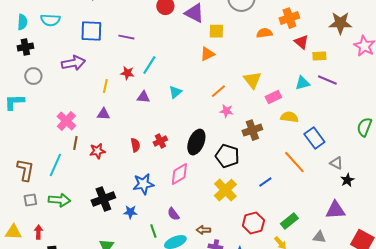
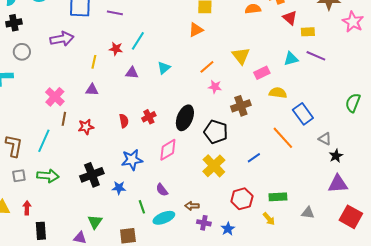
purple triangle: (335, 210) -> (338, 184), moved
green rectangle: (289, 221) -> (278, 197), turned 36

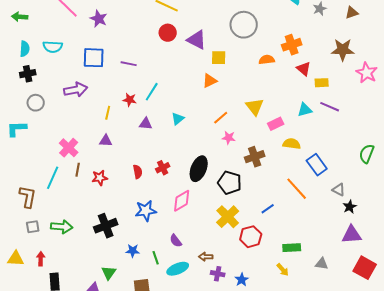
cyan line: (44, 141) -> (53, 178), moved
blue star: (119, 188) -> (133, 251), moved
red hexagon: (242, 199) -> (251, 237), moved

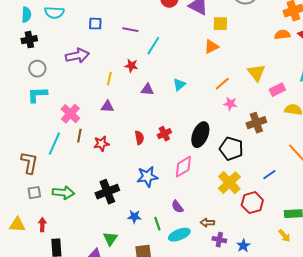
blue square: (94, 58) -> (95, 24), size x0.6
orange semicircle: (267, 60) -> (282, 35), moved
cyan line: (152, 92) -> (153, 46), moved
cyan L-shape: (17, 129) -> (37, 95), moved

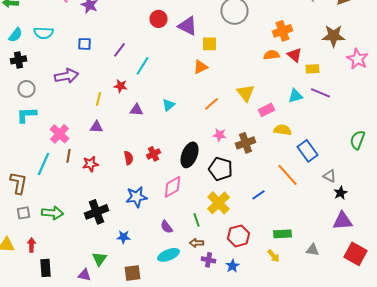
cyan semicircle: (26, 15) -> (16, 35), turned 35
purple line: (130, 30) -> (120, 50), turned -63
pink star: (230, 104) -> (220, 135), moved
red hexagon: (252, 203) -> (238, 236), moved
green line: (157, 224) -> (196, 220), moved

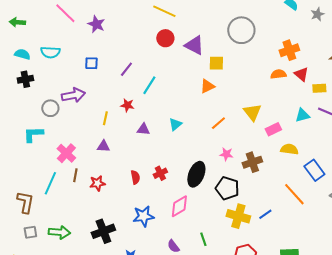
cyan semicircle: (16, 35) -> (22, 54), turned -112
gray circle: (26, 89) -> (50, 108), moved
yellow cross: (218, 203) -> (238, 216), moved, turned -30

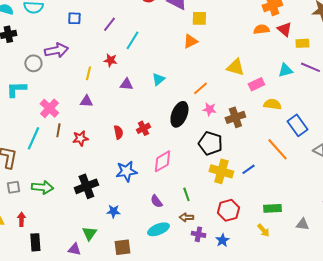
yellow triangle: (252, 112) -> (235, 67), turned -36
orange line: (218, 123) -> (200, 88), moved
black ellipse: (196, 174) -> (179, 114), moved

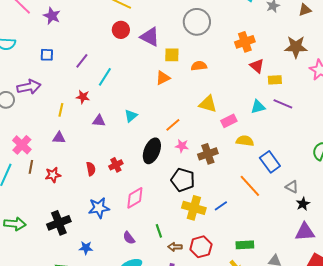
orange semicircle: (261, 29) -> (199, 66), moved
brown arrow: (186, 217) -> (175, 247), moved

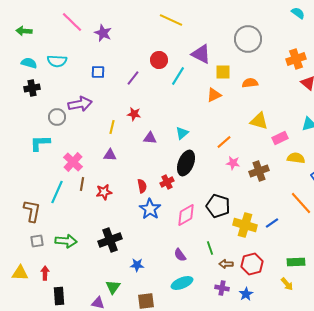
red circle: (121, 30) -> (159, 60), moved
cyan line: (105, 77) -> (178, 76), moved
black ellipse: (152, 151) -> (186, 163), moved
black pentagon: (183, 180) -> (218, 206), moved
blue star: (99, 208) -> (150, 209), moved, turned -30

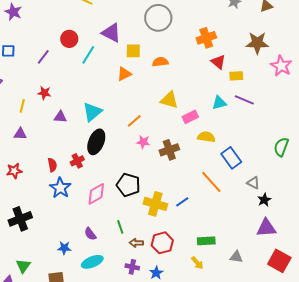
cyan triangle: (182, 133) -> (92, 112), size x1.5
blue star: (137, 265) -> (64, 248), moved

